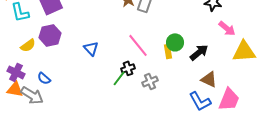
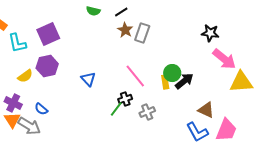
pink arrow: (227, 28) -> (224, 59), size x1.4
black arrow: (199, 52) -> (184, 81), moved
orange triangle: (15, 89) -> (12, 120), turned 48

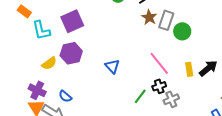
green circle: (172, 73) -> (182, 31), moved
black cross: (125, 99) -> (159, 86), moved

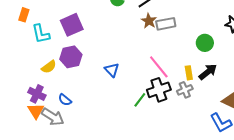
orange rectangle: (24, 11) -> (24, 15), turned 72
gray rectangle: (166, 20) -> (166, 24), turned 60
green circle: (182, 31) -> (205, 43), moved
black cross: (159, 86) -> (159, 90), size x1.6
gray cross: (171, 99) -> (185, 90), moved

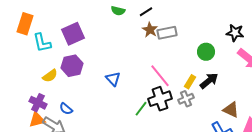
orange rectangle: (24, 15) -> (25, 24), size x1.5
yellow rectangle: (189, 73) -> (190, 82), turned 40
orange triangle: (36, 111) -> (37, 120), turned 48

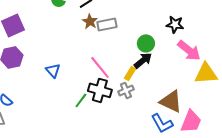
black arrow: (209, 81) -> (143, 60), moved
black cross: (160, 99) -> (100, 90), turned 35
brown triangle: (231, 110) -> (171, 101), size x1.4

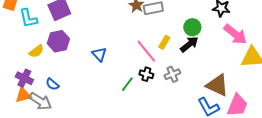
yellow rectangle: (130, 73) -> (164, 42), moved
black cross: (100, 90) -> (146, 74), size x0.6

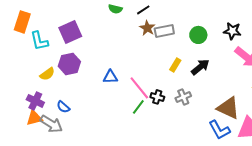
green circle: (192, 27) -> (198, 35), moved
pink line: (146, 51) -> (139, 88), moved
blue triangle: (99, 54) -> (110, 77), turned -49

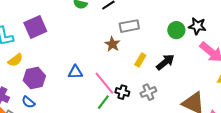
brown star: (147, 28) -> (112, 44), moved
green circle: (198, 35) -> (176, 30), moved
purple hexagon: (69, 64) -> (34, 78), moved
yellow semicircle: (47, 74) -> (15, 60), moved

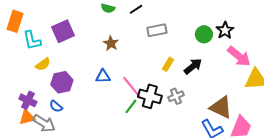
black star: (197, 26) -> (225, 30), turned 30
brown star: (112, 44) -> (111, 43), moved
black cross: (122, 92) -> (150, 96), size x1.6

